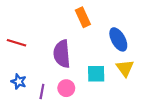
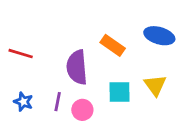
orange rectangle: (83, 17) -> (113, 45), moved, turned -30
blue ellipse: (118, 39) -> (159, 36), moved, turned -45
purple line: (42, 91) -> (58, 102), moved

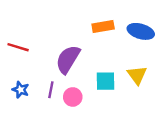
orange rectangle: (113, 45) -> (103, 27), moved, turned -45
purple semicircle: (77, 67) -> (68, 59), turned 36

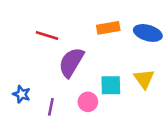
red line: (18, 47) -> (47, 36), moved
purple line: (51, 90) -> (51, 107), moved
pink circle: (73, 97) -> (88, 102), moved

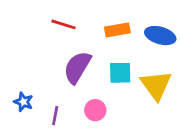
red line: (47, 36) -> (64, 24), moved
yellow triangle: (144, 79) -> (156, 85), size x1.4
cyan square: (111, 85) -> (120, 73), moved

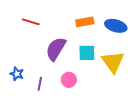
red line: (64, 24) -> (31, 22), moved

